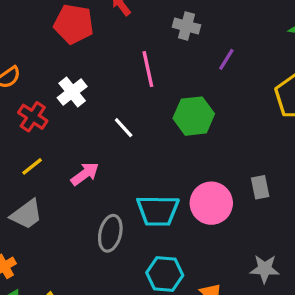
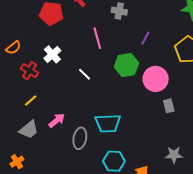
purple line: (226, 59) -> (145, 38), moved
pink arrow: (85, 174) -> (57, 120), moved
pink circle: (211, 203) -> (156, 79), moved

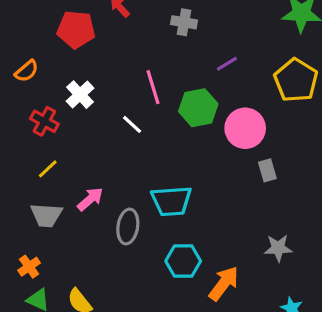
pink line: (97, 38) -> (153, 87), moved
purple line: (145, 38) -> (227, 64), turned 32
orange semicircle: (13, 48) -> (27, 71), moved
gray trapezoid: (29, 130) -> (46, 215), turned 45

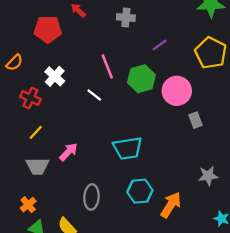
gray ellipse: (128, 226) -> (91, 197), moved

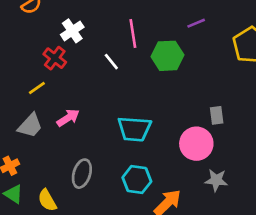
pink circle: (177, 91) -> (196, 144), moved
red cross: (30, 98) -> (55, 58), moved
gray trapezoid: (37, 166) -> (30, 126), turned -60

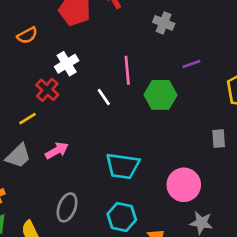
gray rectangle: (217, 115) -> (219, 139), moved

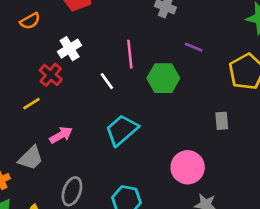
purple line: (191, 64) -> (194, 47), turned 42
gray trapezoid: (18, 156) -> (31, 158), moved
cyan trapezoid: (123, 166) -> (122, 130), moved, turned 132

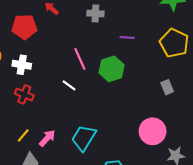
white cross: (70, 49) -> (22, 65), moved, turned -30
yellow line: (31, 104) -> (23, 135), moved
cyan trapezoid: (122, 130) -> (84, 138), moved

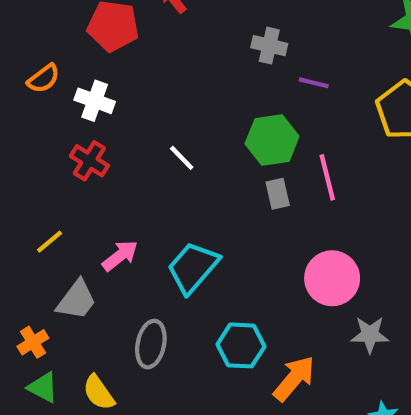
gray cross: (95, 13) -> (269, 46), moved
pink line: (80, 59) -> (327, 177), moved
gray rectangle: (167, 87) -> (278, 194), moved
yellow line: (23, 135) -> (50, 242), moved

